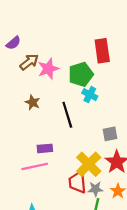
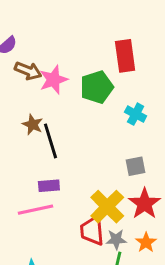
brown arrow: (29, 62) -> (28, 71), turned 60
cyan cross: (90, 95) -> (136, 114), moved
black line: (67, 115) -> (50, 141), moved

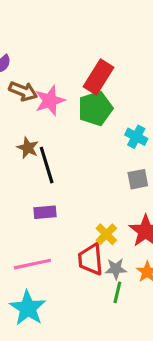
red rectangle: (125, 56) -> (98, 77), moved, turned 40
gray square: (136, 166) -> (138, 179), moved
yellow cross: (107, 207) -> (106, 234), size x0.6
pink line: (36, 210) -> (32, 264), moved

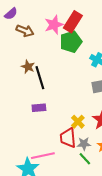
pink star: (50, 101) -> (54, 25), moved
pink line: (32, 264) -> (43, 156), moved
green line: (117, 292) -> (85, 159), turned -56

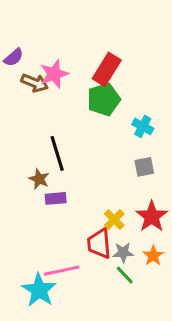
pink star: (54, 25) -> (54, 74), moved
brown star: (28, 67) -> (39, 179), moved

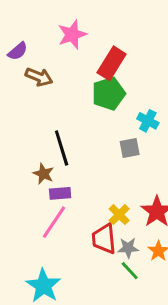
pink star: (54, 74) -> (72, 35), moved
gray square: (144, 167) -> (130, 148), moved
pink line: (62, 271) -> (54, 222), moved, turned -44

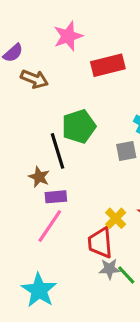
red rectangle: (112, 63) -> (108, 65), turned 44
green pentagon: (108, 94) -> (79, 126), moved
gray star: (128, 248) -> (109, 269), moved

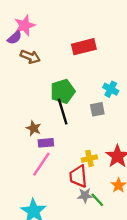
pink star: (68, 36) -> (25, 25), moved
black line: (57, 151) -> (63, 112), moved
yellow cross: (116, 218) -> (89, 158), turned 32

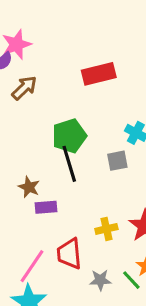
brown arrow: (30, 57) -> (24, 88), turned -66
pink line: (41, 164) -> (32, 266), moved
red trapezoid: (78, 176) -> (69, 254), moved
green line: (97, 200) -> (131, 280), moved

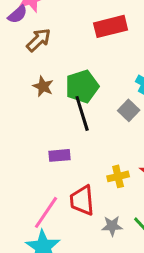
gray square: (117, 161) -> (129, 110), turned -35
brown star: (29, 187) -> (43, 86), moved

